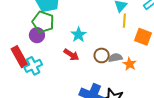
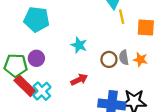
green pentagon: (43, 22) -> (16, 65), moved
red arrow: (71, 55) -> (79, 80), moved, turned -42
gray semicircle: (115, 58) -> (124, 57), turned -72

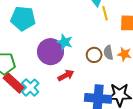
purple circle: (36, 58) -> (50, 52), moved, size x1.6

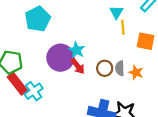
cyan pentagon: (23, 18) -> (38, 19), turned 30
red arrow: (66, 75) -> (78, 66), moved, turned 70

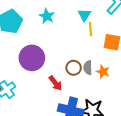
cyan star: (77, 50) -> (47, 16), moved
red arrow: (78, 66) -> (55, 83), moved

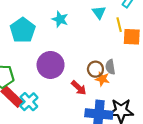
yellow line: (91, 29) -> (119, 25), moved
orange star: (103, 72) -> (102, 79), moved

